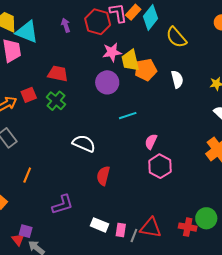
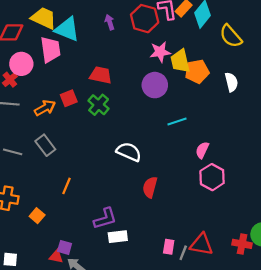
white rectangle: (99, 225) -> (118, 237), moved, turned -30
red triangle: (18, 239) -> (56, 257), turned -40

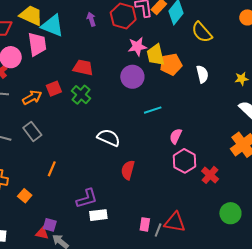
red cross: (242, 244) -> (210, 175), moved, turned 30

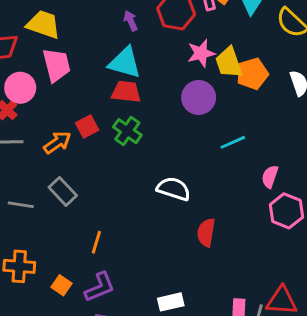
cyan triangle: (52, 26) -> (125, 63), moved
purple L-shape: (87, 198) -> (100, 287), moved

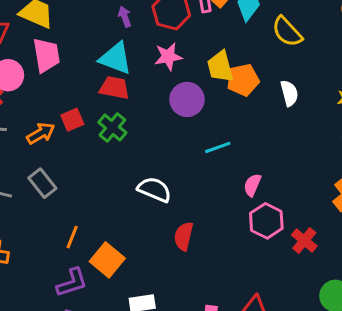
pink star: (201, 53) -> (168, 57), moved
orange square: (61, 285) -> (107, 260), moved, size x1.6

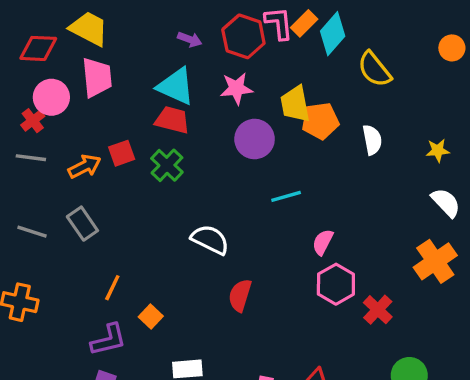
purple arrow: (125, 17) -> (190, 39), turned 126
orange square: (107, 260) -> (151, 317), size x0.6

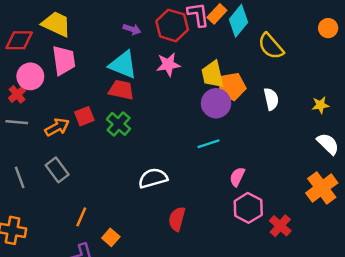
purple circle: (255, 139) -> (216, 103), moved
gray line: (32, 232) -> (20, 177), turned 55
white semicircle: (210, 240) -> (153, 178), turned -40

